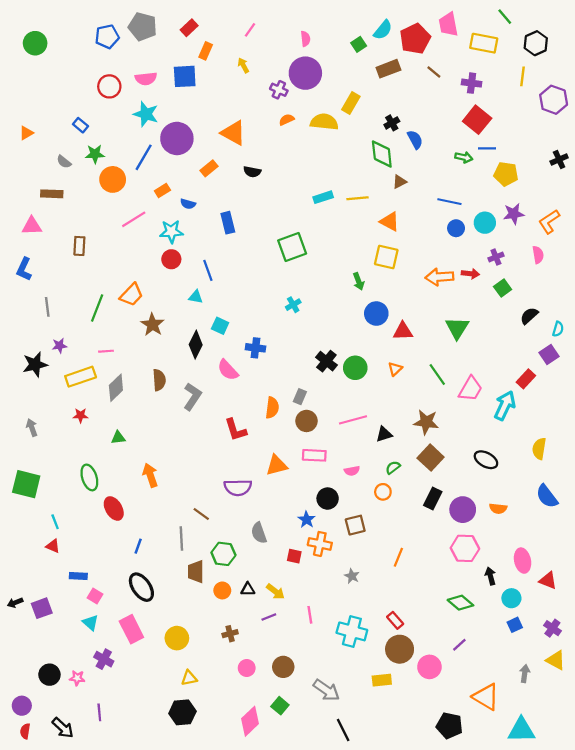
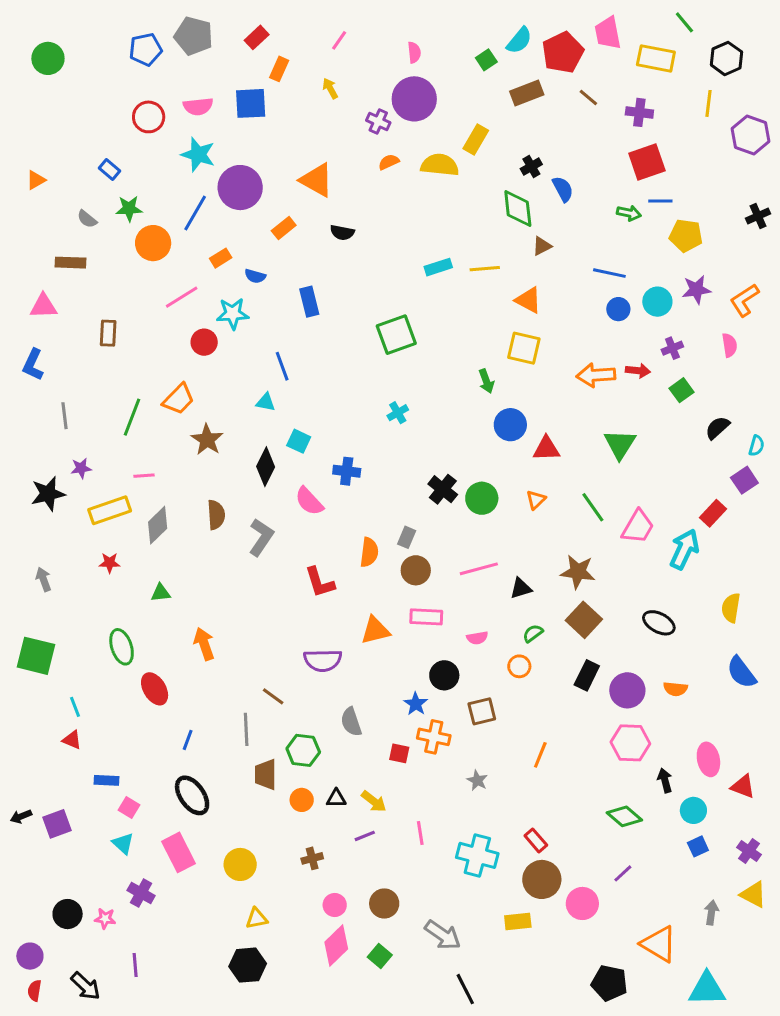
red square: (477, 120) -> (647, 162), turned 32
red circle: (171, 259) -> (204, 342), moved
pink diamond: (250, 721) -> (336, 946), moved

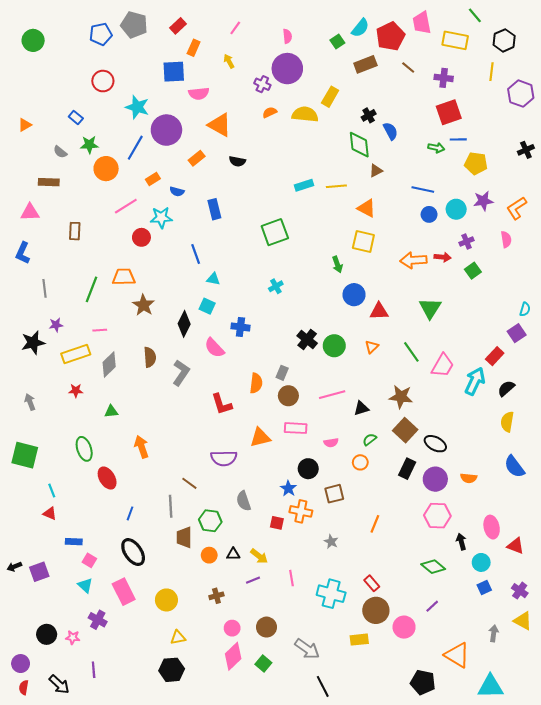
pink semicircle: (198, 106) -> (199, 94), moved
orange trapezoid: (179, 399) -> (124, 277), turned -135
cyan triangle: (266, 402) -> (213, 279), moved
black semicircle: (717, 428) -> (506, 388), moved
black ellipse: (659, 623) -> (435, 444), moved

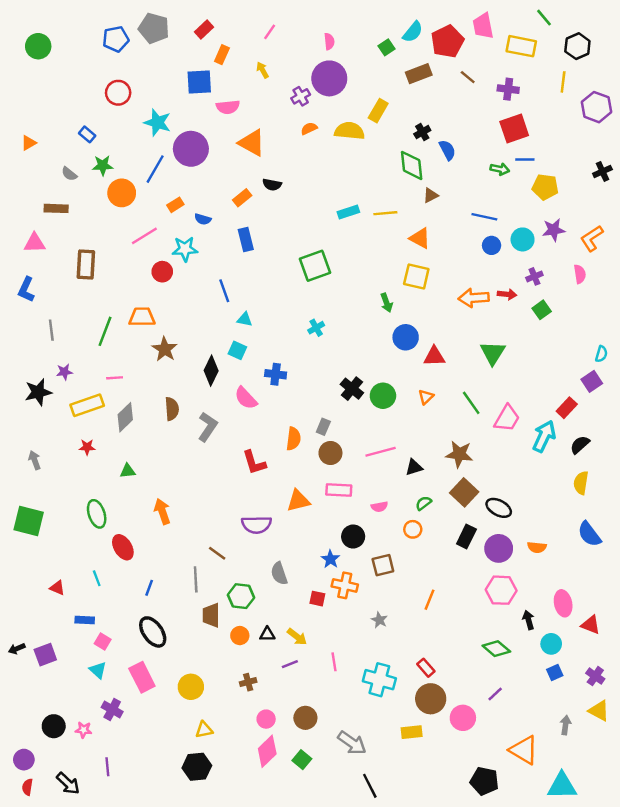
purple cross: (262, 84) -> (301, 96), turned 35
orange rectangle: (197, 158) -> (242, 198), moved
brown rectangle: (75, 231) -> (86, 265), size x1.4
cyan line: (52, 491) -> (97, 578), moved

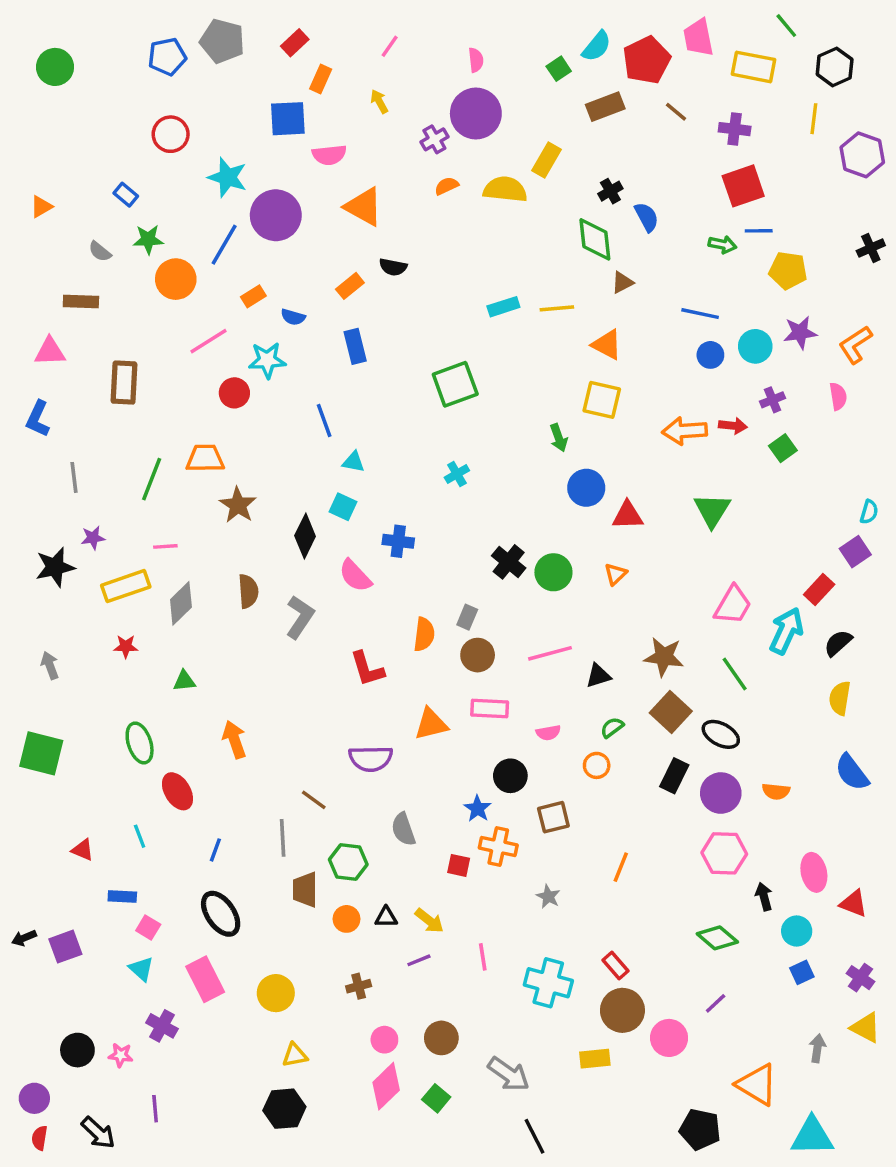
green line: (471, 403) -> (735, 674), moved

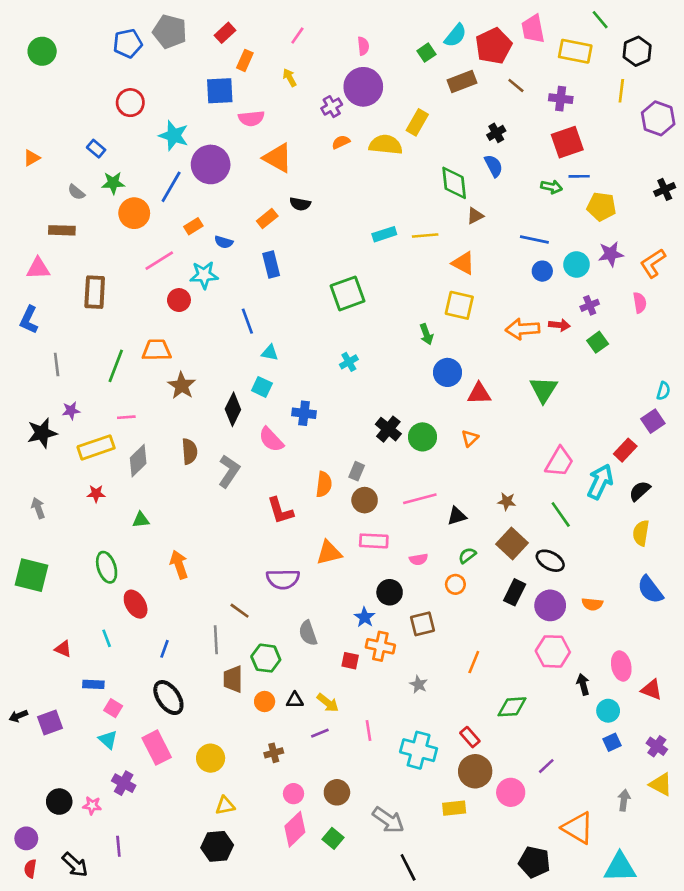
black cross: (610, 191) -> (496, 133), moved
brown star: (664, 657) -> (507, 501), size x0.6
green diamond: (717, 938) -> (512, 707), moved, turned -44

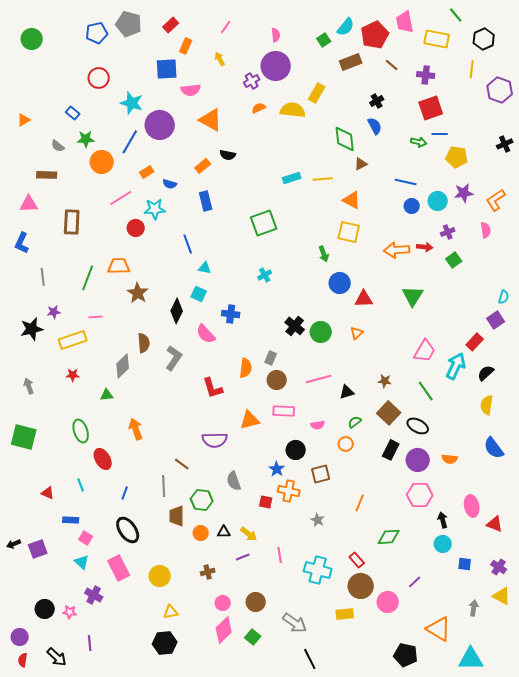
gray diamond: (138, 461) -> (123, 366), moved
cyan circle: (608, 711) -> (443, 544), moved
blue square: (612, 742) -> (465, 564), turned 32

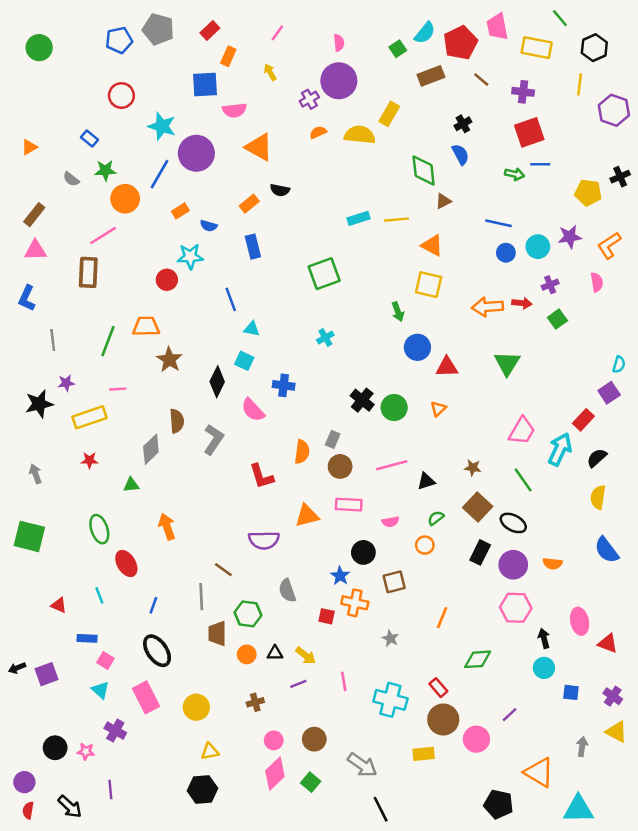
yellow pentagon: (457, 157) -> (588, 193), moved
brown rectangle: (47, 175) -> (34, 215), moved, turned -54
pink line: (121, 198) -> (103, 236), moved

